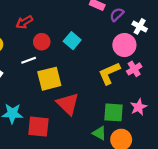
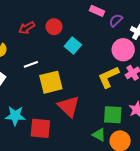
red circle: (42, 42) -> (54, 27), moved

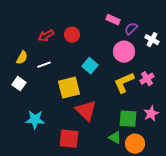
cyan square: (73, 46) -> (90, 66), moved
pink circle: (123, 50) -> (124, 52), moved
white line: (31, 64) -> (44, 65), moved
red square: (40, 128) -> (69, 139), moved

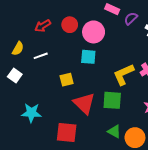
pink circle: (124, 52) -> (94, 32), moved
cyan square: (90, 66) -> (88, 57), turned -35
yellow square: (69, 88) -> (67, 80), size x0.6
green square: (128, 119) -> (112, 100), moved

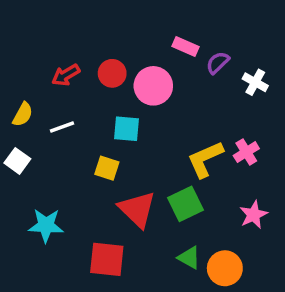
cyan square: (88, 57) -> (126, 129), moved
yellow square: (67, 80) -> (107, 168), turned 32
green square: (112, 100) -> (185, 204), turned -30

